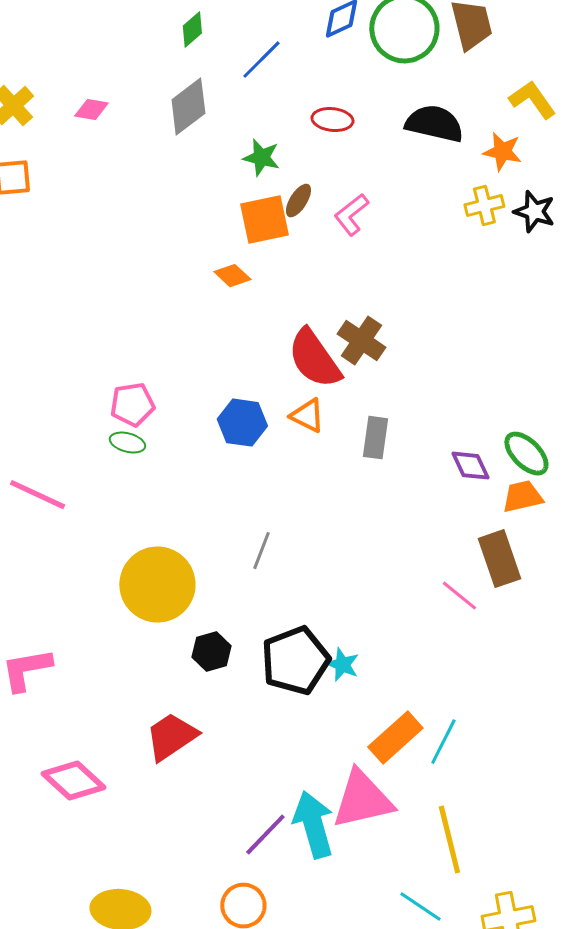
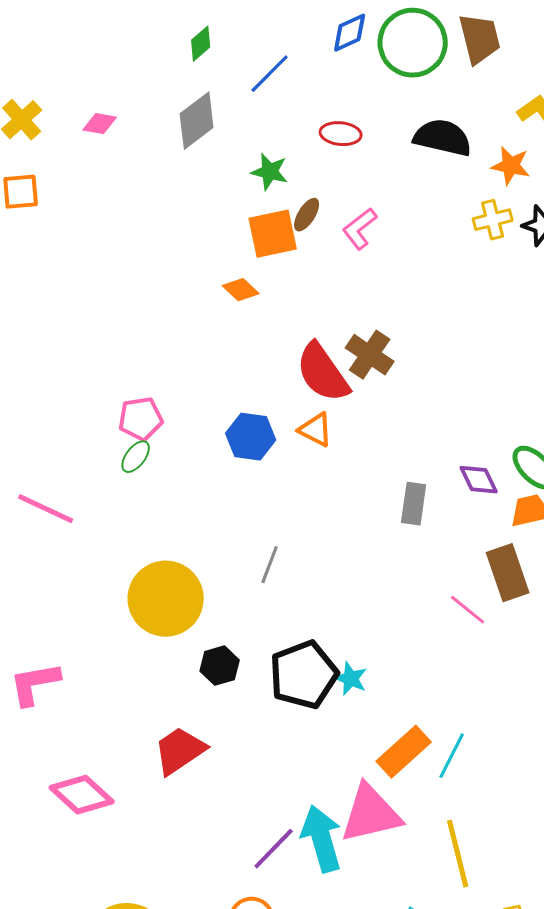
gray rectangle: (375, 438) -> (414, 504), moved
green ellipse: (127, 443) -> (136, 457), turned -68

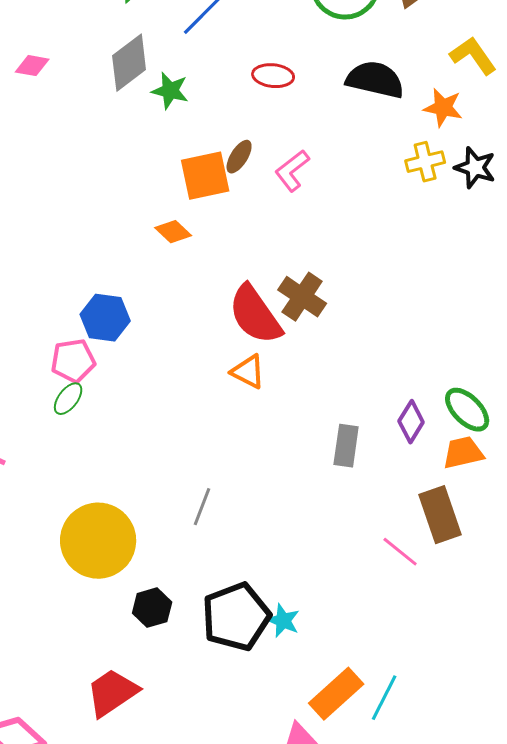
green star: (270, 172) -> (170, 91), moved
blue hexagon: (251, 437) -> (105, 318), moved
purple diamond: (479, 480) -> (411, 422), turned 57

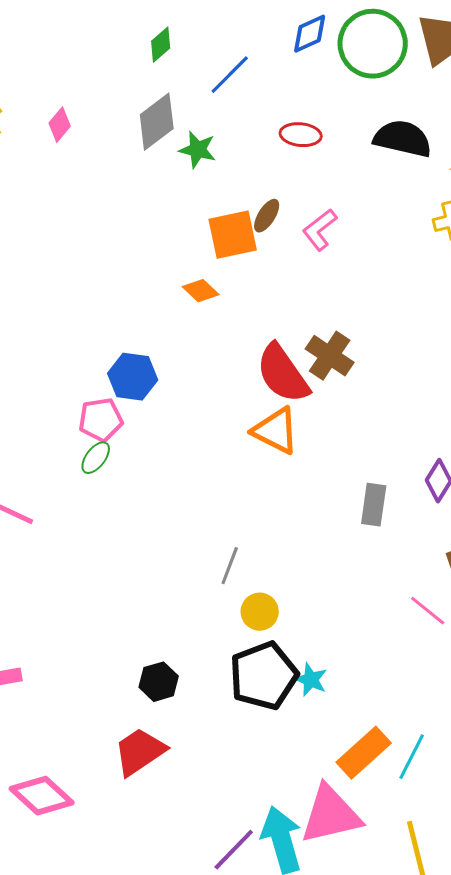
pink diamond: (32, 66) -> (60, 125), turned -60
orange triangle: (248, 372) -> (276, 431), size x1.4
yellow circle: (98, 541) -> (260, 612), moved, size x0.5
black hexagon: (152, 608) -> (159, 682), moved

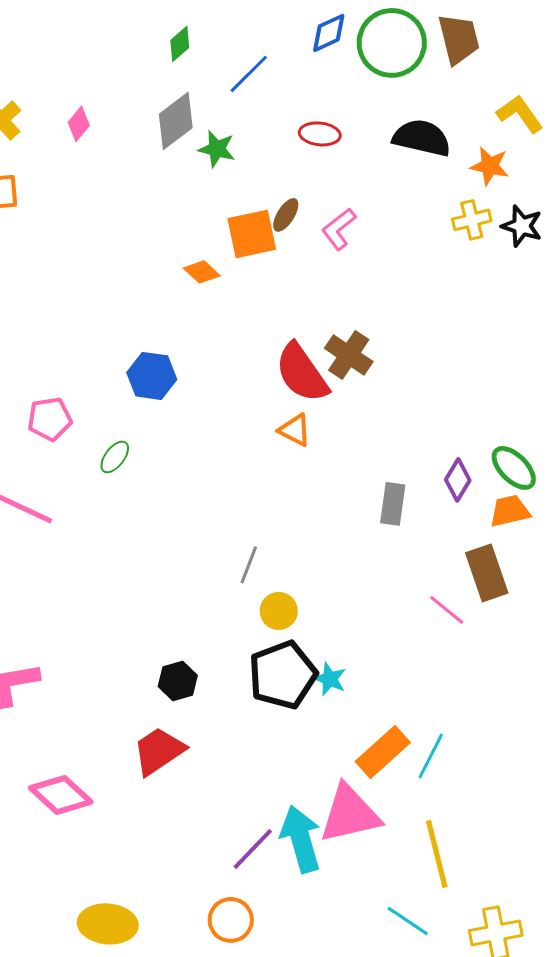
orange diamond: (201, 291) -> (202, 272), moved
pink pentagon: (101, 420) -> (50, 419), moved
orange triangle: (276, 431) -> (295, 430), size x0.7

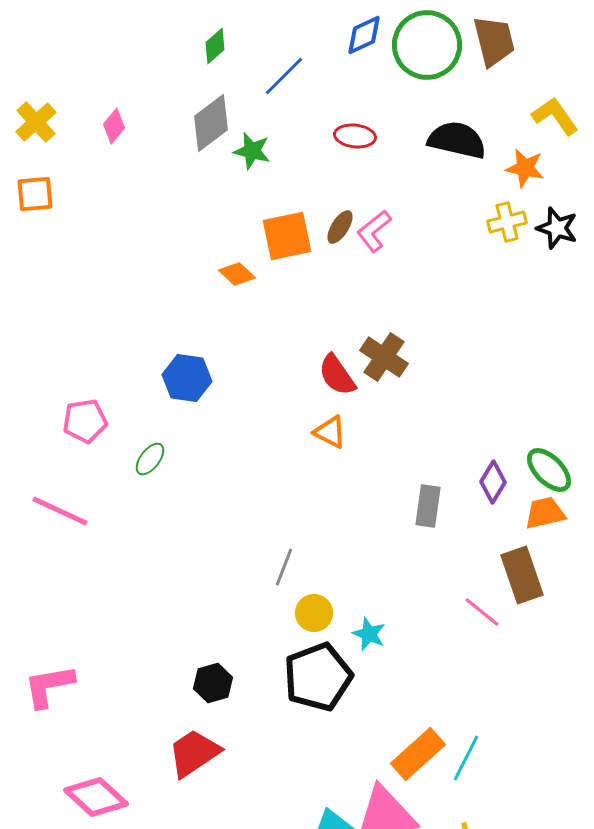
brown ellipse: (286, 215) -> (340, 227), moved
red semicircle: (302, 373) -> (337, 375), size x0.7
cyan star: (330, 679) -> (369, 634), moved

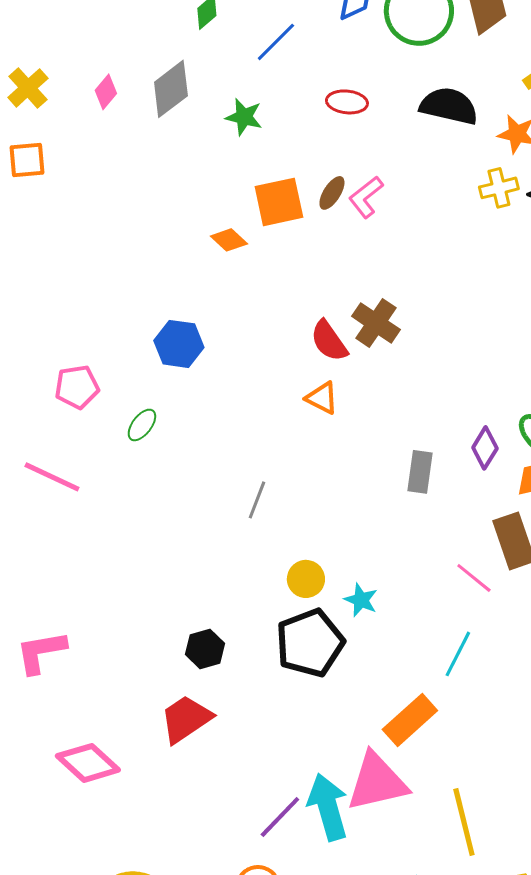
gray diamond: (211, 123) -> (171, 89), moved
gray line: (284, 567) -> (257, 500), moved
cyan line: (466, 758) -> (458, 654), moved

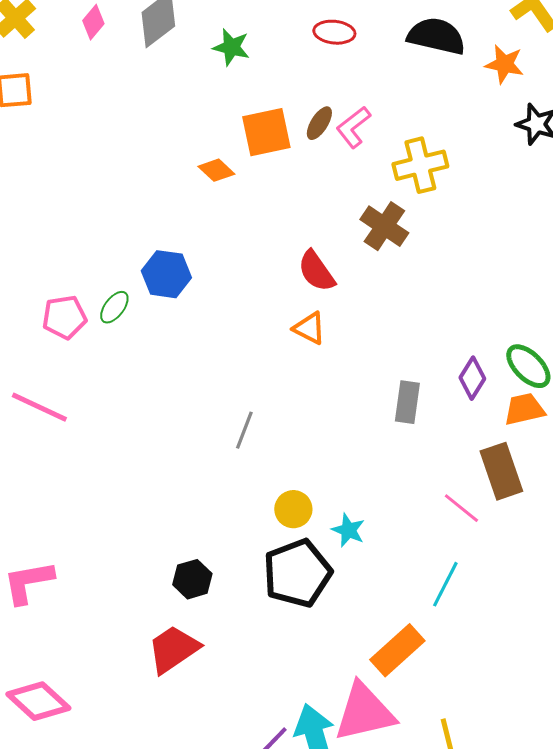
yellow cross: (499, 188) -> (420, 165), moved, size x1.4
brown cross: (376, 323) -> (384, 226), moved
green ellipse: (142, 425) -> (114, 307), moved
pink diamond: (88, 763) -> (38, 701), moved

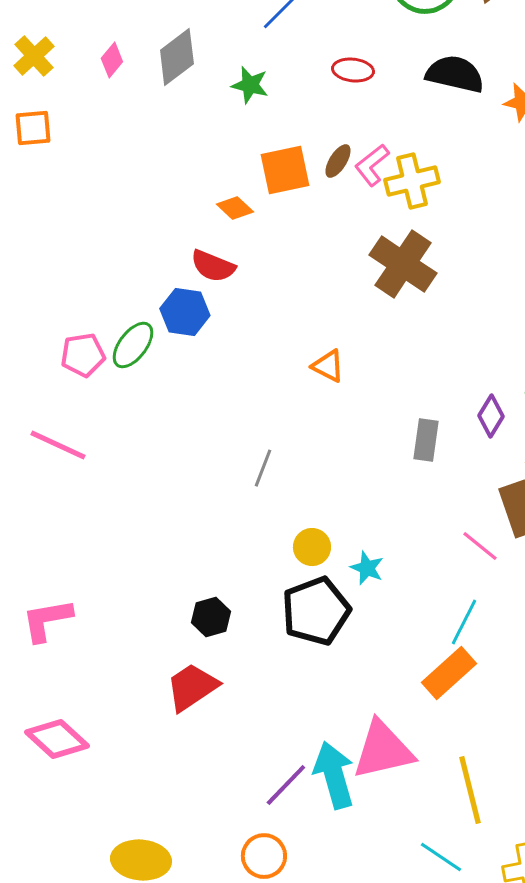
yellow cross: (420, 165) -> (412, 181), moved
brown cross: (384, 226) -> (403, 264), size x1.4
red semicircle: (316, 271) -> (213, 266), moved, turned -33
green ellipse: (114, 307) -> (133, 345), size x1.4
orange rectangle: (397, 650) -> (449, 673), moved

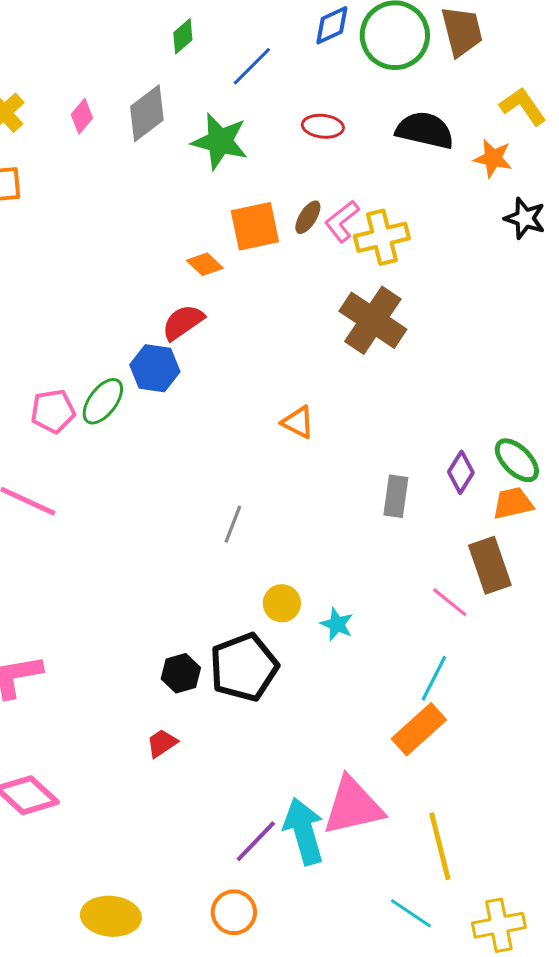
green star: (250, 85) -> (220, 141), size x1.5
red semicircle: (213, 266) -> (183, 322), turned 123
black pentagon: (316, 611) -> (244, 667), moved
red trapezoid: (192, 687) -> (162, 743), size x0.6

